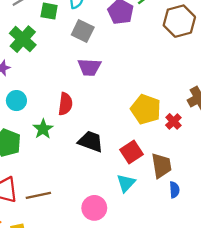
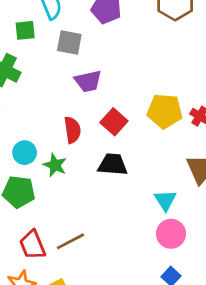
cyan circle: (16, 101) -> (25, 153), moved
red square: (132, 152) -> (114, 122), moved
pink circle: (94, 208) -> (171, 234), moved

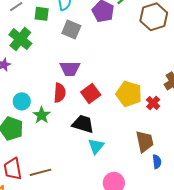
purple trapezoid: (88, 81) -> (70, 69), moved
cyan triangle: (165, 200) -> (96, 146), moved

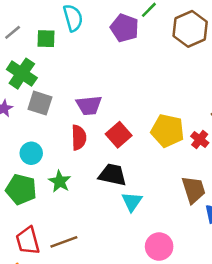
gray square: (71, 30) -> (40, 103), moved
green star: (42, 115) -> (60, 181), moved

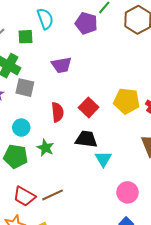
purple trapezoid: (89, 105) -> (62, 65), moved
red trapezoid: (28, 241) -> (24, 196), turned -40

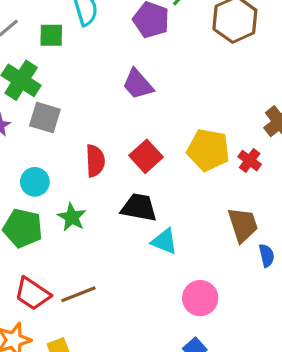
purple trapezoid: (62, 65) -> (138, 84), moved, turned 55
cyan triangle: (103, 159) -> (164, 241), turned -42

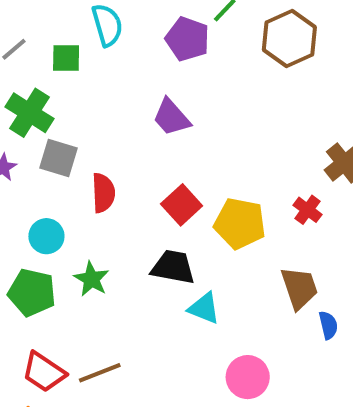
yellow pentagon: (208, 150) -> (240, 223), moved
red semicircle: (95, 161) -> (103, 193), moved

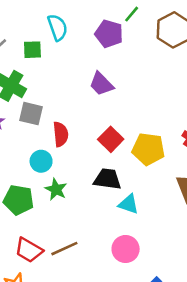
cyan circle: (46, 236) -> (41, 161), moved
pink circle: (248, 377) -> (126, 249), moved

